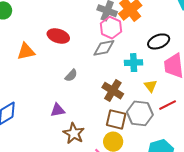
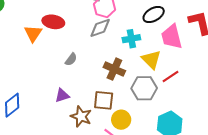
orange triangle: (26, 51) -> (33, 34), moved, turned -36
yellow triangle: (151, 86) -> (151, 60), size x1.5
brown square: (116, 119) -> (104, 100), moved

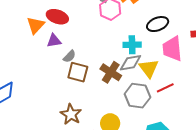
gray diamond: (100, 28) -> (131, 63), moved
purple triangle: (62, 95) -> (54, 41), moved
brown square: (104, 100) -> (78, 72), moved

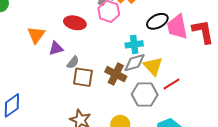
red ellipse: (57, 17) -> (75, 23), moved
pink trapezoid: (172, 49) -> (177, 27), moved

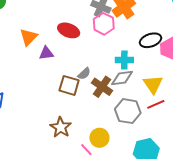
gray semicircle: (73, 62) -> (84, 74), moved
yellow triangle: (153, 66) -> (153, 84), moved

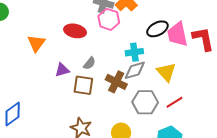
purple triangle: (46, 53) -> (62, 70), moved
gray semicircle: (84, 74) -> (89, 63), moved
red line: (156, 104) -> (174, 102), moved

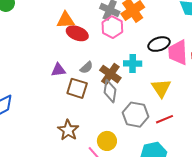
orange triangle: (36, 43) -> (65, 20), moved, turned 42
gray diamond: (135, 70) -> (110, 91), moved, turned -75
brown cross: (116, 82) -> (110, 74), moved

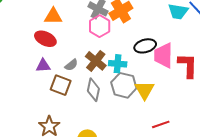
red ellipse: (77, 33) -> (45, 39), moved
brown cross: (110, 74) -> (96, 61), moved
gray hexagon: (136, 115) -> (124, 85), moved
red line: (164, 119) -> (161, 124), moved

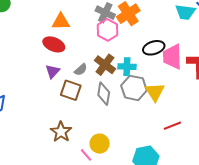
purple triangle: (43, 66) -> (53, 71), turned -42

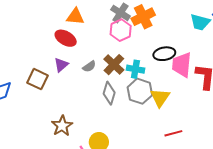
brown square: (71, 90) -> (37, 79), moved

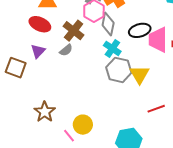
brown cross: (114, 65) -> (74, 31), moved
cyan cross: (135, 69) -> (112, 48), turned 30
gray diamond: (109, 93) -> (108, 24), moved

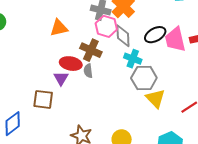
red ellipse: (40, 24) -> (71, 64), moved
gray semicircle: (66, 50) -> (88, 71), turned 136
yellow triangle: (140, 74) -> (155, 98), moved

